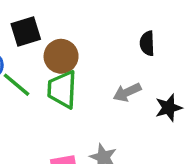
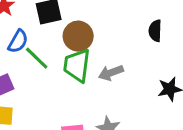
gray arrow: (127, 92) -> (111, 73), moved

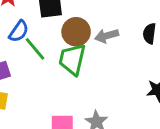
gray arrow: (111, 73) -> (107, 36), moved

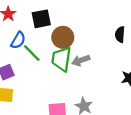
gray arrow: (107, 36) -> (81, 60), moved

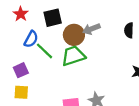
green trapezoid: (61, 59) -> (73, 56), turned 65
gray arrow: (81, 60) -> (91, 29), moved

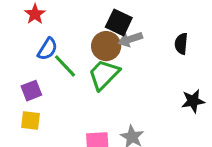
black square: (53, 18) -> (119, 22), moved, turned 36
green trapezoid: (73, 56) -> (104, 75), turned -30

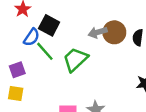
black square: (119, 22) -> (49, 25), moved
brown circle: (106, 46) -> (114, 32), moved

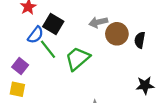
gray arrow: (98, 32) -> (98, 22), moved
purple square: (17, 70) -> (20, 66), turned -35

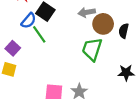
green trapezoid: (77, 59) -> (92, 49), moved, turned -35

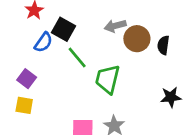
green line: (39, 34) -> (77, 58), moved
green trapezoid: (92, 49) -> (108, 79), moved

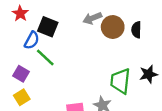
green line: (77, 58) -> (45, 58), moved
green trapezoid: (108, 79) -> (120, 81), moved
yellow square: (24, 105) -> (22, 97), turned -35

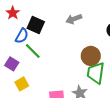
brown circle: (113, 27) -> (91, 56), moved
yellow square: (22, 97) -> (22, 84), moved

